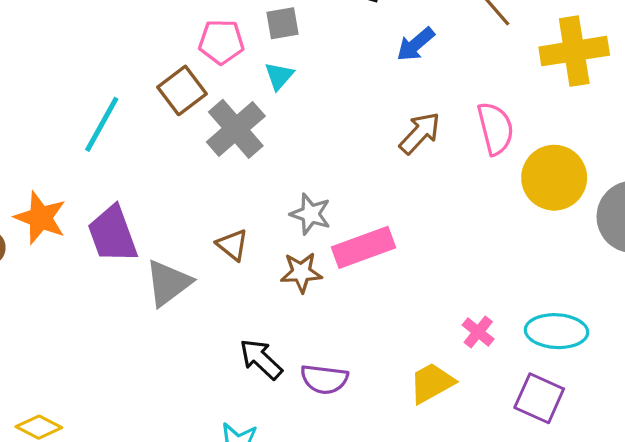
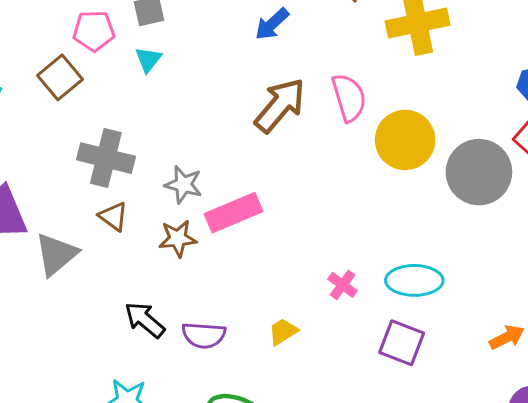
gray cross: (236, 129) -> (106, 158), moved, turned -32
brown arrow: (420, 133) -> (280, 105), size x1.4
yellow trapezoid: (432, 383) -> (283, 332), moved, size x0.7

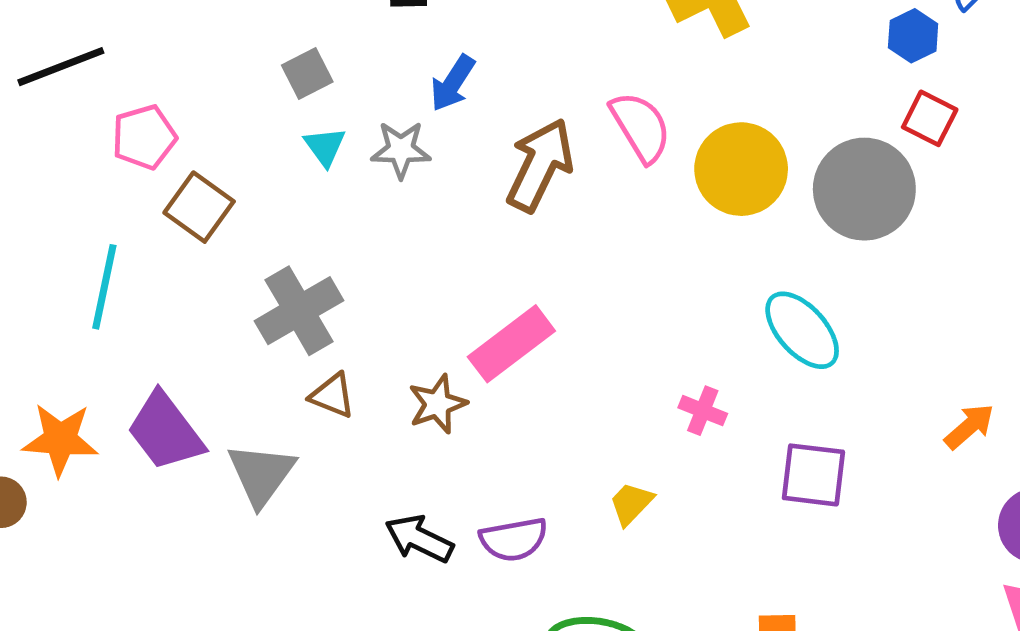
blue arrow: (272, 24) -> (453, 83), moved
pink pentagon: (94, 31) -> (144, 137), moved
gray cross: (106, 158) -> (299, 311), turned -30
gray star: (183, 184) -> (401, 150), moved
cyan ellipse: (414, 280) -> (802, 330), moved, turned 62

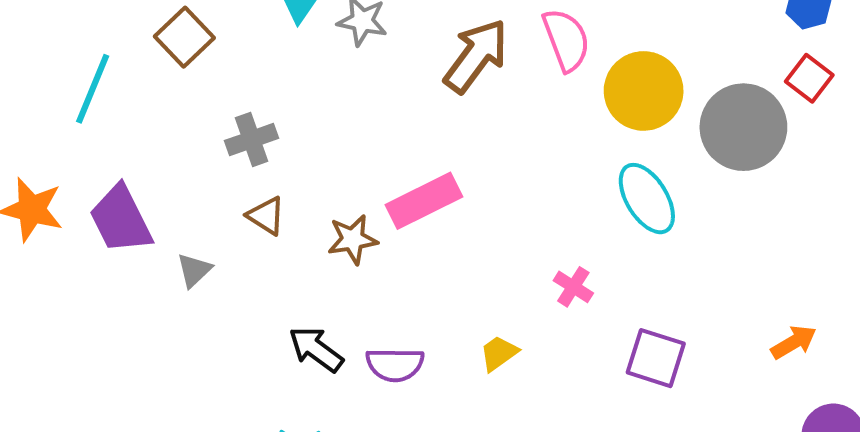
gray cross: (299, 311) -> (252, 139), size x0.7
cyan ellipse: (802, 330) -> (647, 199), moved
gray triangle: (261, 474) -> (194, 270), size x0.6

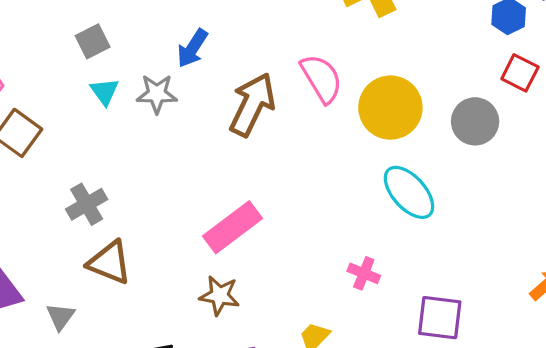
gray circle: (743, 127) -> (475, 121), size x0.7
brown triangle: (266, 216) -> (110, 263), size x1.4
brown star: (353, 239) -> (220, 295), moved, turned 30

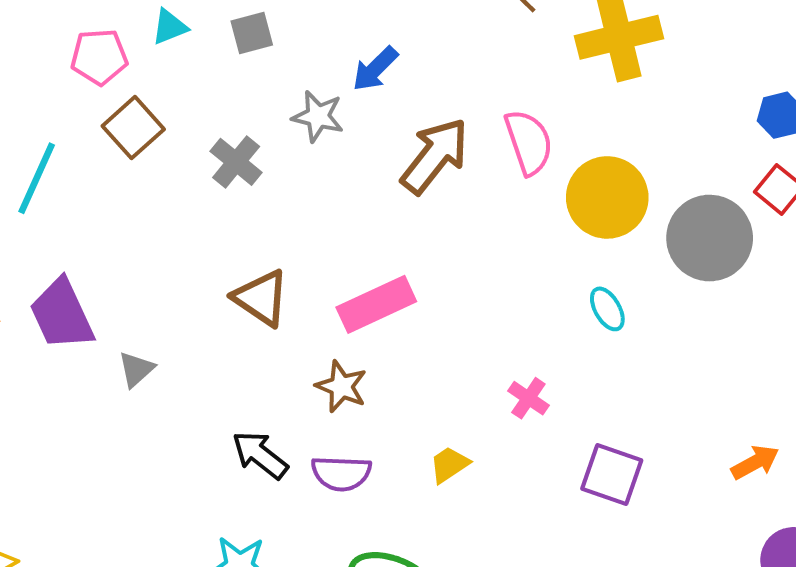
cyan triangle: (105, 92) -> (170, 27), moved, turned 32
gray circle: (475, 121) -> (710, 238), size x1.4
cyan ellipse: (409, 192) -> (607, 309), size x0.6
gray cross: (87, 204) -> (236, 162), moved, turned -33
brown triangle: (110, 263) -> (261, 298), moved

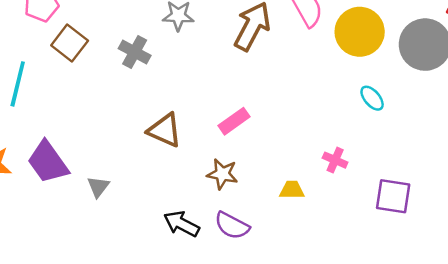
pink rectangle: (376, 304) -> (234, 121), size x0.7
yellow trapezoid: (449, 465) -> (292, 190), moved, turned 45
purple semicircle: (341, 473) -> (232, 226), turned 36

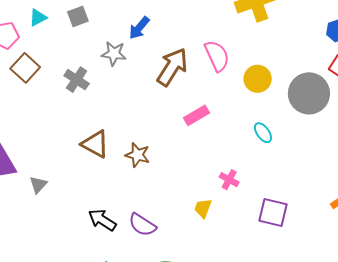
yellow circle: (360, 32) -> (258, 79), size x0.7
pink rectangle: (234, 121) -> (197, 115), moved
brown star: (222, 174) -> (138, 155), moved
yellow trapezoid: (292, 190) -> (203, 208), moved, turned -75

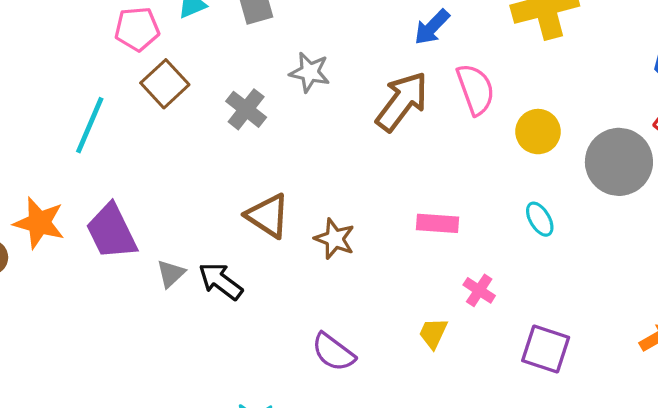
blue arrow: (139, 28) -> (432, 27), moved
pink rectangle: (197, 115) -> (437, 223), moved, turned 30
black arrow: (102, 220) -> (221, 281), moved

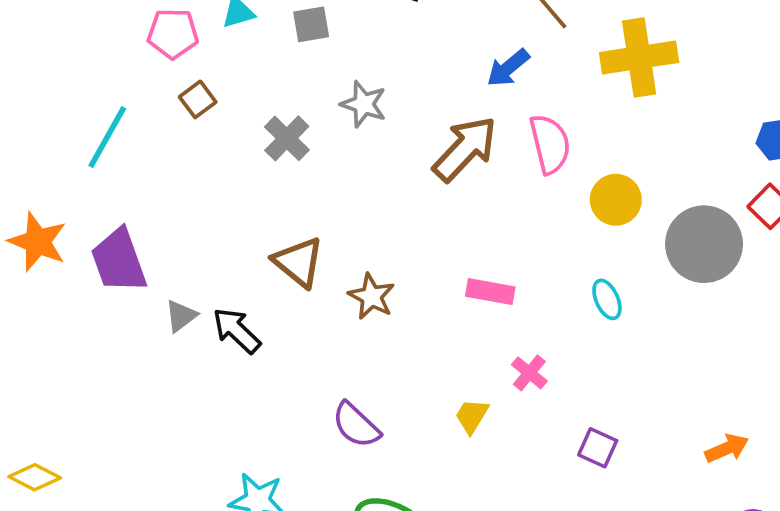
brown square: (165, 84) -> (198, 99), size x0.7
purple square: (546, 349) -> (598, 448), size x0.7

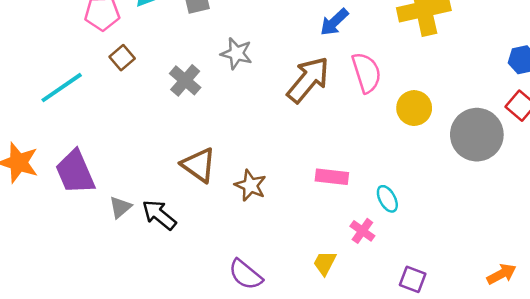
cyan line: (107, 137) -> (62, 88), turned 30
cyan ellipse: (607, 299) -> (387, 199), moved

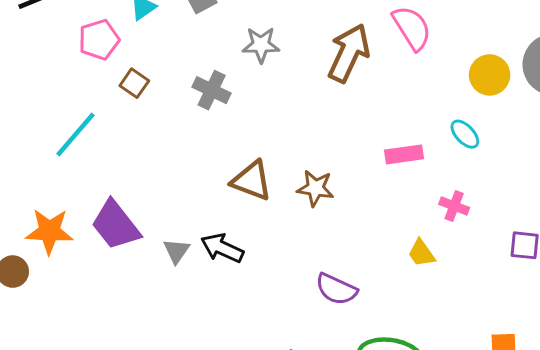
yellow circle: (414, 108) -> (490, 75), moved
cyan ellipse: (387, 199) -> (465, 134), moved
yellow trapezoid: (325, 263) -> (421, 253), turned -48

